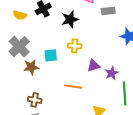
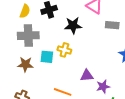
yellow semicircle: (20, 15) -> (25, 11), turned -96
yellow cross: (75, 46) -> (64, 50), moved
gray cross: (19, 47) -> (28, 36), moved, turned 30

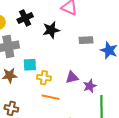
gray rectangle: (112, 25) -> (86, 40), moved
yellow cross: (64, 50) -> (44, 78), moved

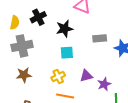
cyan square: (30, 65) -> (67, 53), moved
yellow cross: (44, 78) -> (58, 77), turned -32

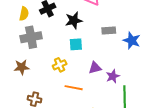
brown star: (24, 75) -> (22, 67), moved
yellow cross: (58, 77) -> (60, 65), moved

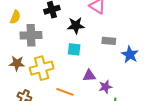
yellow semicircle: (24, 14) -> (15, 17), moved
yellow cross: (60, 65) -> (42, 68), moved, size x1.6

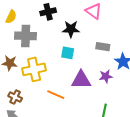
purple triangle: (89, 76) -> (81, 80), size x1.5
purple star: (105, 87) -> (106, 76), moved

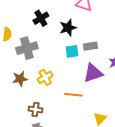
gray rectangle: (103, 47) -> (90, 46), moved
yellow cross: (34, 69) -> (45, 77), size x0.7

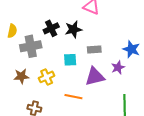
black cross: (41, 18) -> (51, 28), moved
cyan square: (72, 51) -> (70, 60), moved

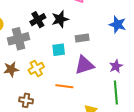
blue star: (131, 49) -> (118, 24), moved
purple star: (118, 67) -> (116, 66), moved

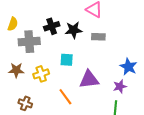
blue star: (118, 24) -> (128, 67), moved
gray rectangle: (82, 38) -> (98, 37), moved
orange line: (64, 86) -> (65, 97), turned 36

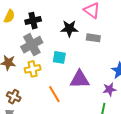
black cross: (52, 26) -> (33, 21), moved
gray cross: (29, 42) -> (32, 45), moved, turned -30

